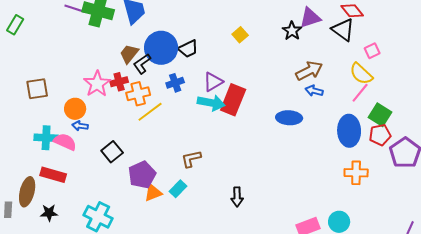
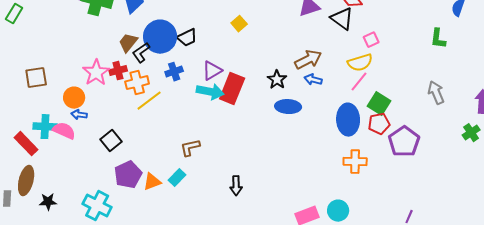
black star: (292, 31) -> (277, 80), moved
yellow semicircle: (361, 74) -> (360, 63), turned -60
red rectangle: (53, 175) -> (26, 144), moved, turned 30
purple pentagon: (142, 175) -> (128, 175), moved

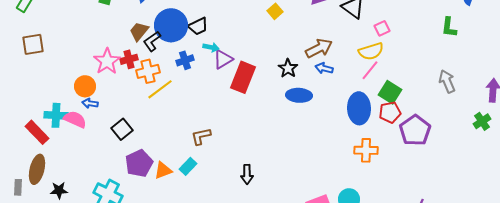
yellow square: (239, 24) -> (275, 11), moved
brown square: (36, 78) -> (33, 44), moved
cyan arrow: (210, 92) -> (211, 47), moved, size x0.6

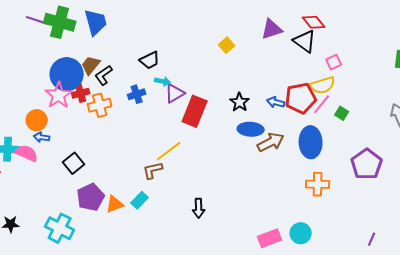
blue circle: (171, 25) -> (67, 74), moved
brown arrow: (319, 48) -> (271, 142), moved
yellow line: (160, 89) -> (169, 151), moved
green square: (390, 92) -> (342, 113), moved, size x0.6
red pentagon: (390, 112) -> (301, 98), moved, size x1.4

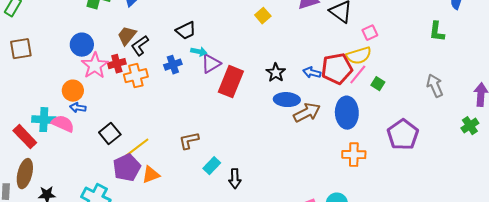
blue circle: (67, 74) -> (82, 45), moved, size x0.7
yellow line: (169, 151) -> (137, 148), moved
cyan rectangle: (140, 200) -> (212, 166), moved

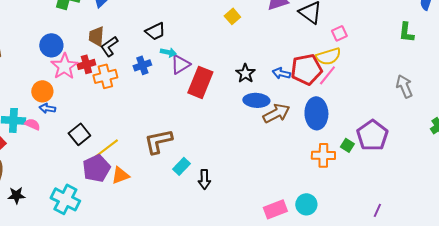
brown trapezoid: (127, 36) -> (96, 36), turned -35
green square: (378, 84) -> (347, 145), moved
pink semicircle: (63, 124) -> (32, 124), size x0.7
brown L-shape: (189, 141) -> (158, 141), size x1.4

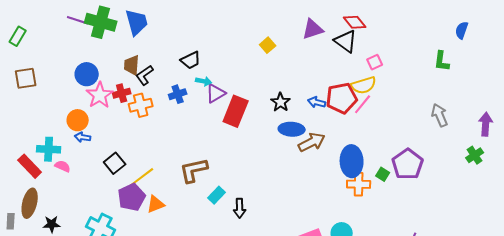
blue ellipse: (316, 113) -> (352, 161), moved
pink semicircle: (32, 124) -> (63, 166), moved

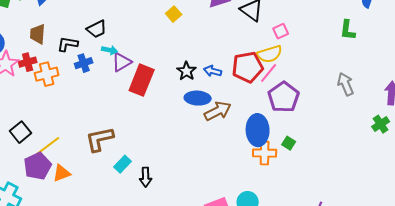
black L-shape: (145, 75) -> (68, 44), moved, turned 45
blue arrow: (317, 102) -> (213, 71), moved
purple pentagon: (408, 164) -> (284, 97), moved

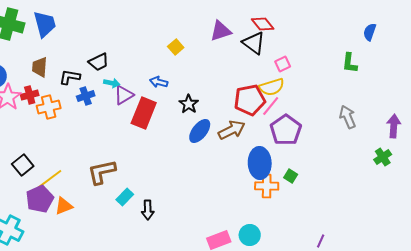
blue arrow: (213, 71) -> (159, 82), moved
blue ellipse: (198, 98) -> (200, 131), turned -55
brown arrow: (218, 111) -> (232, 130), moved

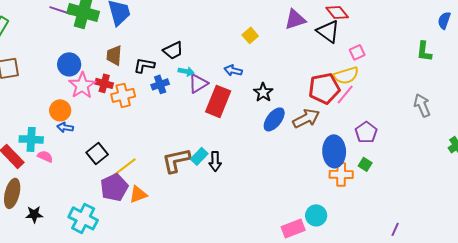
red cross: (30, 95) -> (104, 83), turned 30
purple pentagon: (286, 130) -> (366, 132), moved, size x0.7
cyan rectangle: (125, 197) -> (199, 156), moved
black arrow: (148, 210) -> (215, 161), moved
cyan circle: (250, 235) -> (316, 215), moved

